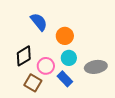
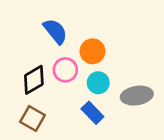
pink circle: (46, 66) -> (65, 70), moved
brown square: (33, 83) -> (32, 118), moved

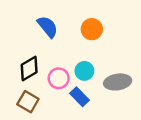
orange circle: (92, 51) -> (92, 29), moved
pink circle: (65, 70) -> (59, 78), moved

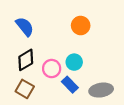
blue semicircle: (48, 27) -> (25, 27), moved
gray ellipse: (118, 82) -> (101, 90), moved

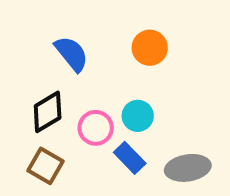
blue semicircle: (25, 27) -> (72, 54), moved

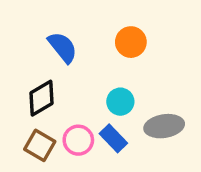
pink circle: (96, 128) -> (78, 140), moved
gray ellipse: (188, 168) -> (164, 126), moved

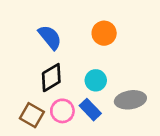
black diamond: (42, 98) -> (51, 78), moved

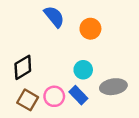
blue semicircle: (50, 37) -> (54, 17), moved
black diamond: (51, 78) -> (23, 67), moved

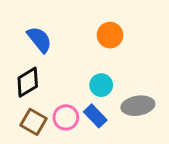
blue semicircle: (54, 17) -> (39, 40), moved

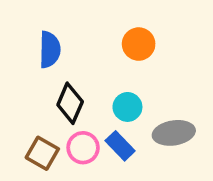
blue semicircle: (39, 40) -> (50, 50), turned 40
black diamond: (28, 82) -> (70, 103), moved, turned -36

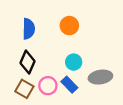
orange circle: (139, 44) -> (69, 26), moved
black diamond: (70, 103) -> (28, 62), moved

